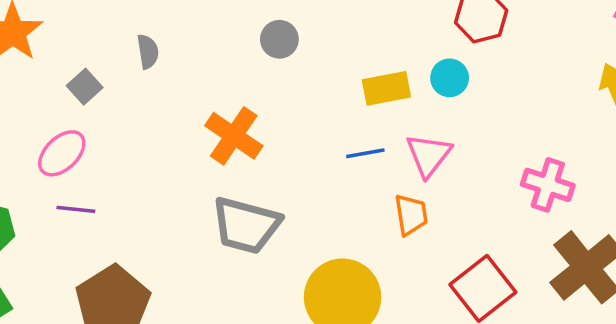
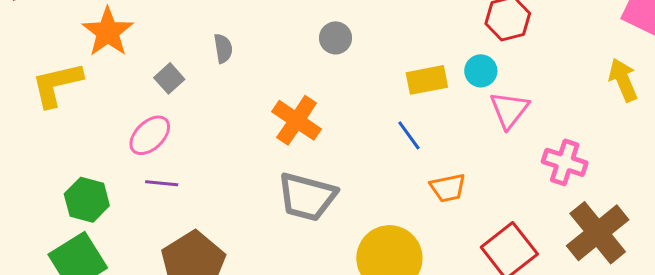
blue line: (365, 153) -> (409, 135), turned 64
pink triangle: (429, 155) -> (509, 110), moved
orange trapezoid: (411, 215) -> (448, 188), turned 87

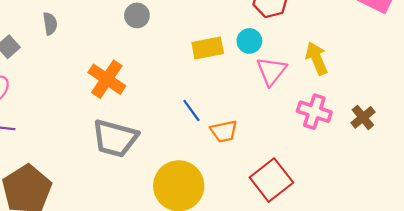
yellow arrow: (623, 80) -> (317, 58), moved
blue line: (409, 135) -> (191, 110), moved
brown cross: (598, 233) -> (363, 117), moved, size x0.5

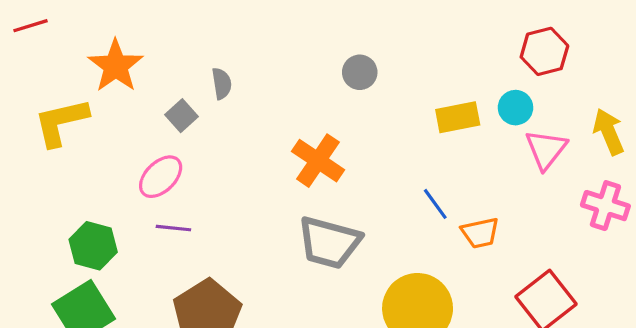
gray semicircle: (50, 24) -> (222, 84), moved

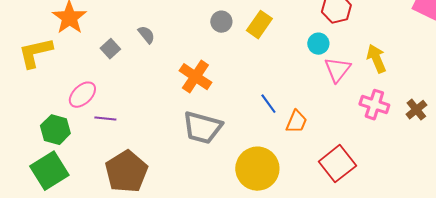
gray semicircle: (222, 84) -> (146, 35), moved, turned -30
yellow rectangle: (458, 117) -> (259, 25), moved, turned -44
pink ellipse: (161, 177) -> (82, 95), moved
orange trapezoid: (480, 233) -> (296, 122), turned -55

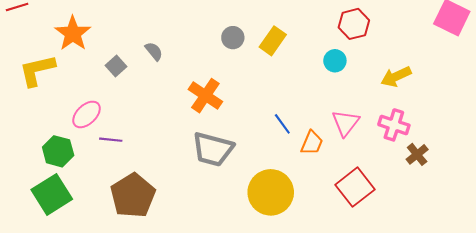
yellow arrow: (376, 59) -> (396, 77), turned -92
pink triangle: (337, 70) -> (345, 123), moved
brown cross: (416, 110) -> (417, 154), moved

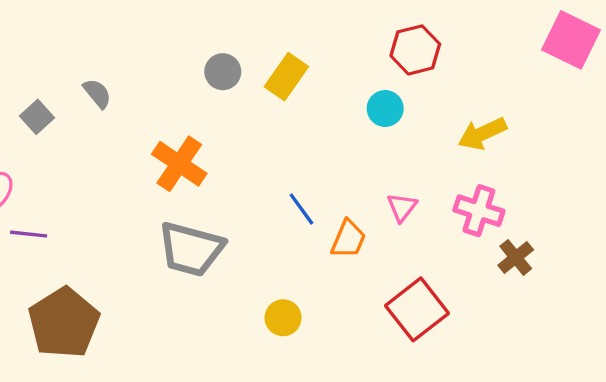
pink triangle: (345, 123) -> (402, 207), size x0.7
yellow circle: (271, 192) -> (283, 318), size x0.5

